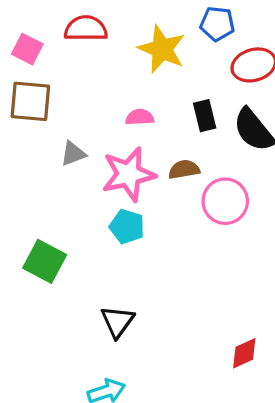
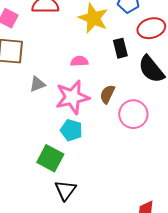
black rectangle: (205, 116) -> (120, 48), moved
brown semicircle: (184, 169) -> (107, 94), turned -54
green square: (45, 261) -> (50, 158), moved

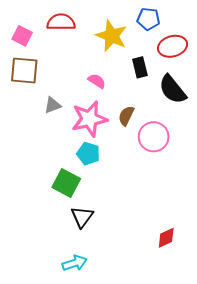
pink semicircle: (79, 61) -> (97, 81), turned 36

